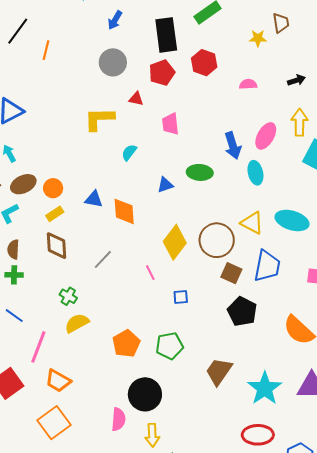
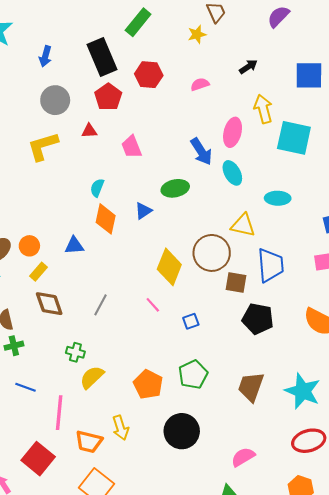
yellow L-shape: (99, 119) -> (43, 146), moved
orange diamond: (124, 211) -> (106, 219), moved, turned 32
cyan ellipse: (292, 221) -> (278, 198), moved, size x0.7
pink semicircle: (118, 419) -> (243, 457), moved, turned -110
yellow arrow: (152, 435) -> (120, 428), moved

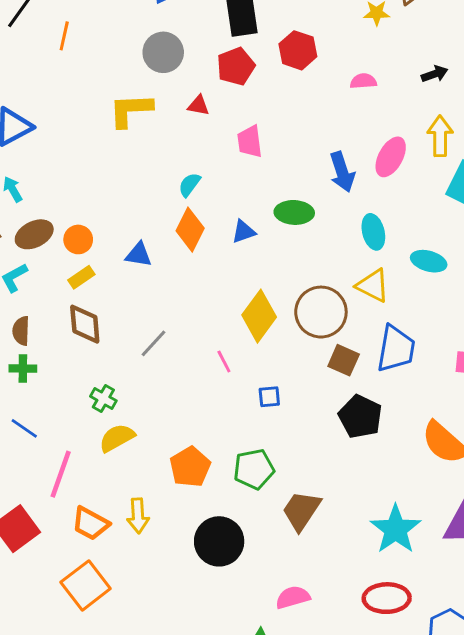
cyan ellipse: (232, 173) -> (373, 232), moved
brown trapezoid: (251, 387) -> (301, 511), moved

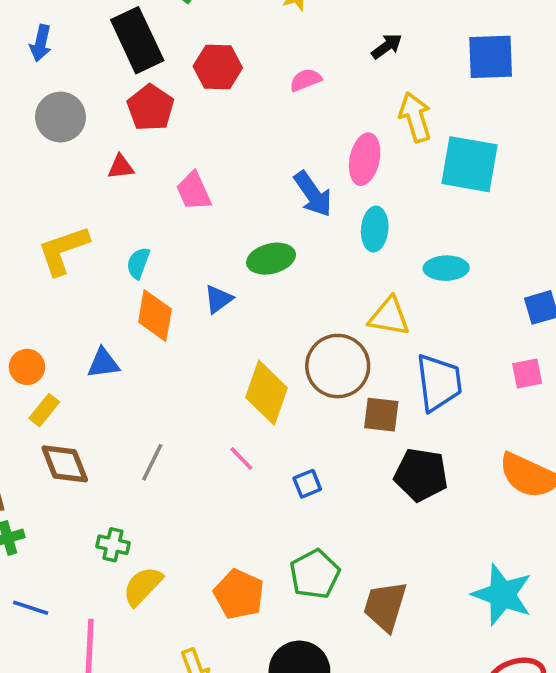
yellow L-shape: (131, 110) -> (63, 250), moved
cyan ellipse: (373, 232) -> (375, 229), moved, turned 36

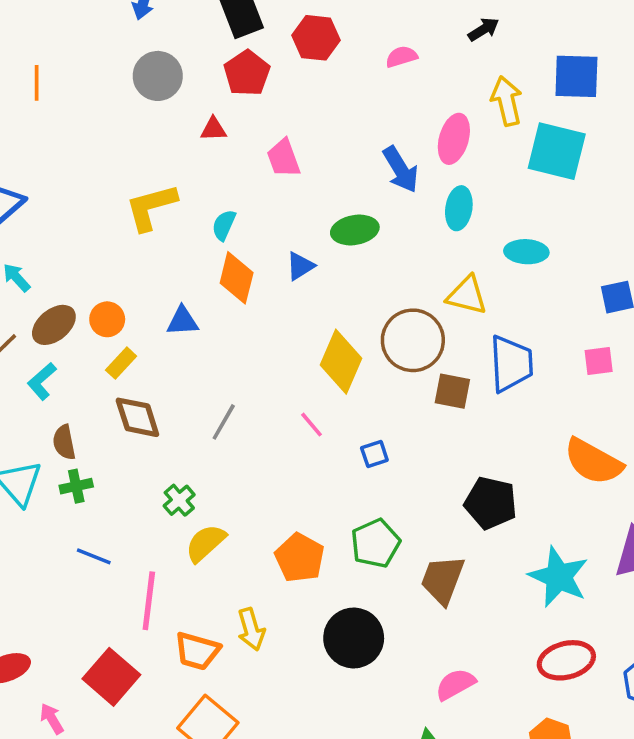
blue square: (491, 57) -> (576, 76), moved
black pentagon: (421, 475) -> (491, 503), moved
green cross: (113, 545) -> (179, 500), turned 32

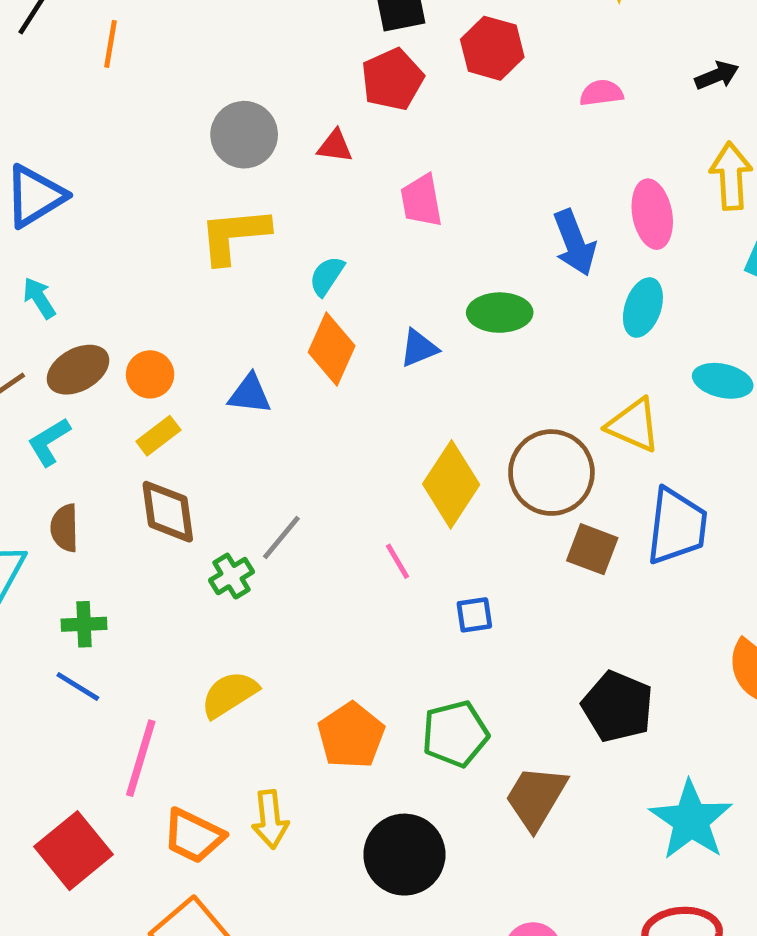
gray circle: (158, 76) -> (244, 135), moved
pink ellipse: (454, 139) -> (652, 214), turned -36
green cross: (76, 486) -> (84, 624), moved
green cross: (179, 500) -> (232, 576), moved

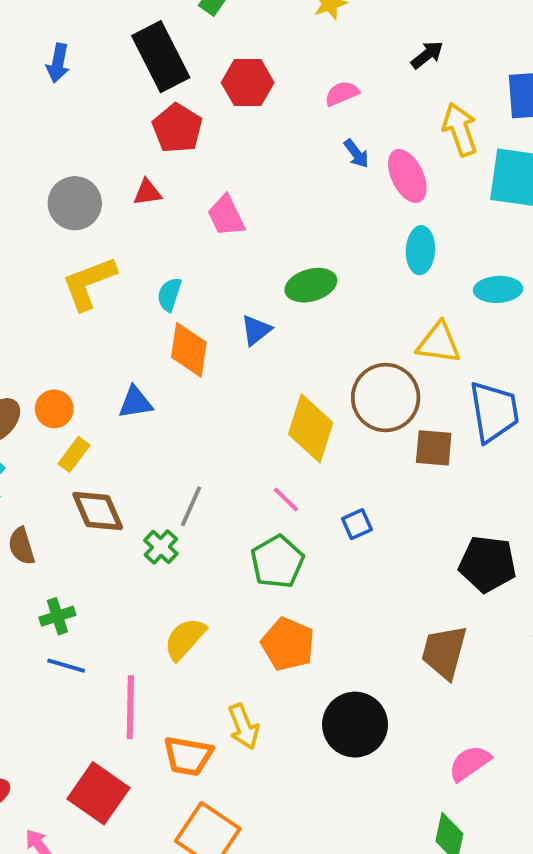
blue arrow: (574, 243) -> (356, 154), moved, size x0.6
green pentagon: (455, 734) -> (277, 562), moved

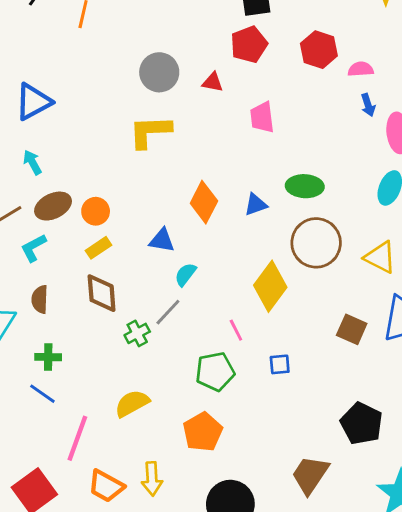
red hexagon: (248, 83) -> (319, 50), moved
pink semicircle: (342, 93) -> (361, 69), moved
cyan semicircle: (169, 294) -> (185, 274), moved
brown circle: (386, 398) -> (316, 243), moved
blue triangle: (135, 402) -> (162, 240), moved

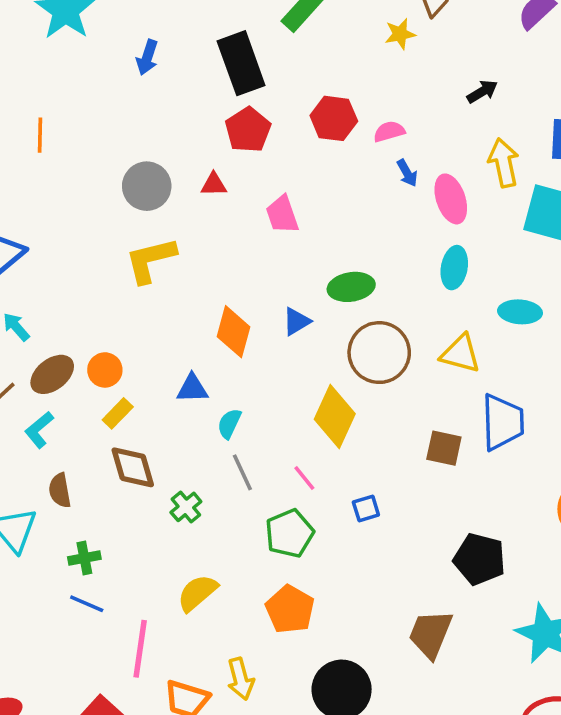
gray line: (168, 312) -> (242, 472), moved, turned -56

